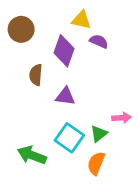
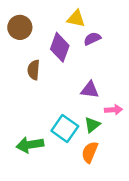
purple semicircle: (99, 41) -> (92, 39), turned -49
purple triangle: (65, 96) -> (90, 90), moved
green arrow: (32, 155) -> (30, 145), turned -30

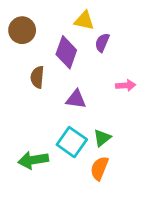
purple semicircle: (92, 39) -> (102, 43), turned -42
purple triangle: (90, 90) -> (76, 99), moved
pink arrow: (113, 110) -> (126, 85), moved

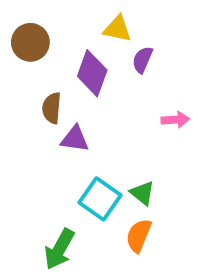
purple triangle: (76, 99) -> (75, 139), moved
green triangle: (102, 138) -> (142, 193), turned -42
green arrow: (33, 160) -> (59, 249), moved, turned -52

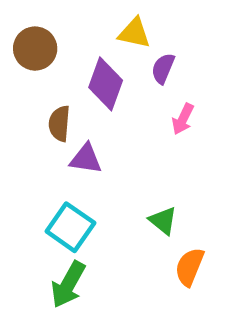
pink arrow: (175, 120) -> (183, 119), moved, turned 120
cyan square: (100, 199) -> (70, 227), moved
orange semicircle: (139, 236) -> (189, 267), moved

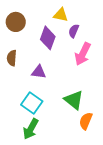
pink arrow: (183, 119) -> (83, 54), size x1.6
brown semicircle: (59, 124) -> (12, 58), moved
green triangle: (163, 221) -> (74, 100), size x1.5

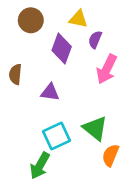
brown circle: (16, 22) -> (31, 20), moved
cyan square: (32, 103) -> (57, 136), moved, turned 30

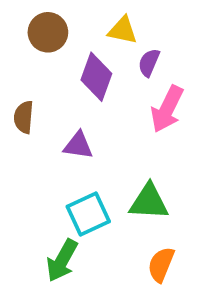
green triangle: (95, 128) -> (149, 202), turned -36
orange semicircle: (111, 155) -> (161, 265), moved

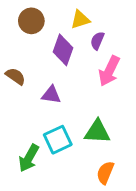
yellow triangle: (123, 30) -> (80, 20), turned -30
brown semicircle: (24, 117) -> (16, 76), turned 120
green arrow: (62, 260) -> (29, 158), moved

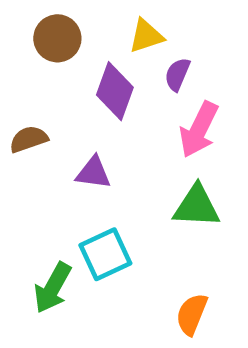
brown semicircle: (16, 76) -> (29, 139), turned -54
green triangle: (97, 132) -> (197, 206), moved

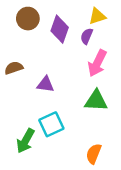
yellow triangle: (146, 36) -> (97, 16), moved
purple diamond: (115, 91) -> (60, 29), moved

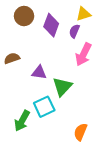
green triangle: (96, 101) -> (62, 87), moved, turned -50

